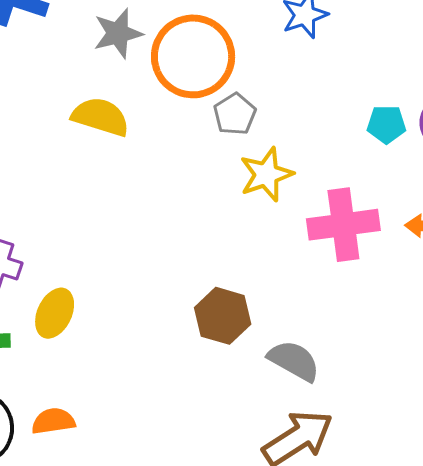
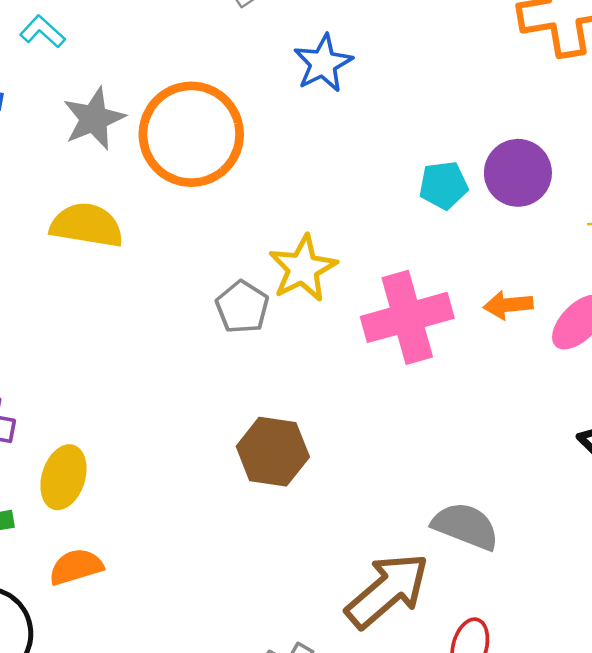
gray pentagon: (235, 114) -> (242, 307), moved
gray semicircle: (294, 361) -> (466, 526), moved
orange semicircle: (53, 421) -> (76, 567), moved

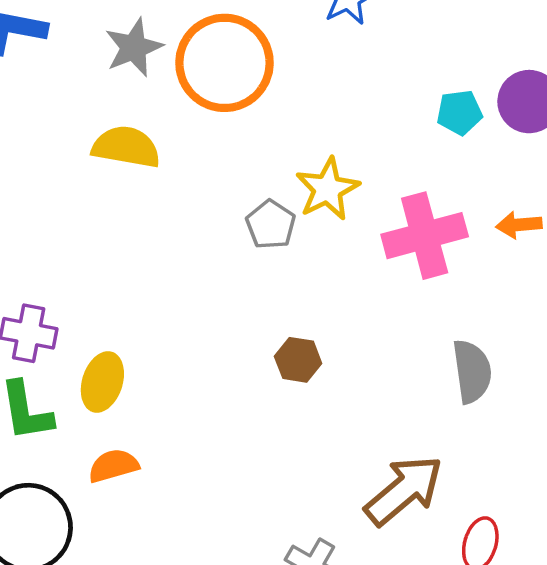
brown hexagon: (273, 452) -> (298, 360), size x0.7
gray semicircle: (466, 526) -> (472, 371), moved, turned 60

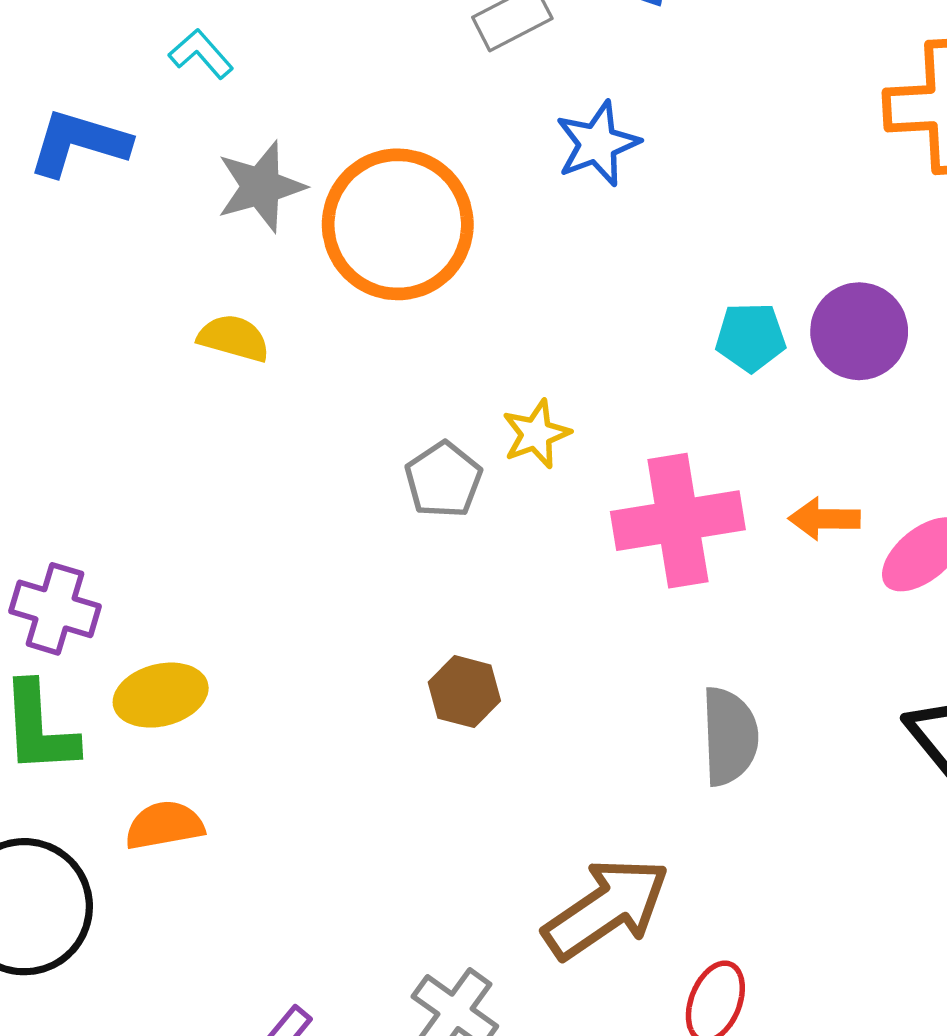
yellow semicircle: (126, 147) -> (234, 338), size x0.7
yellow star: (328, 189) -> (536, 434), size x0.7
yellow ellipse: (102, 382) -> (161, 695), turned 52

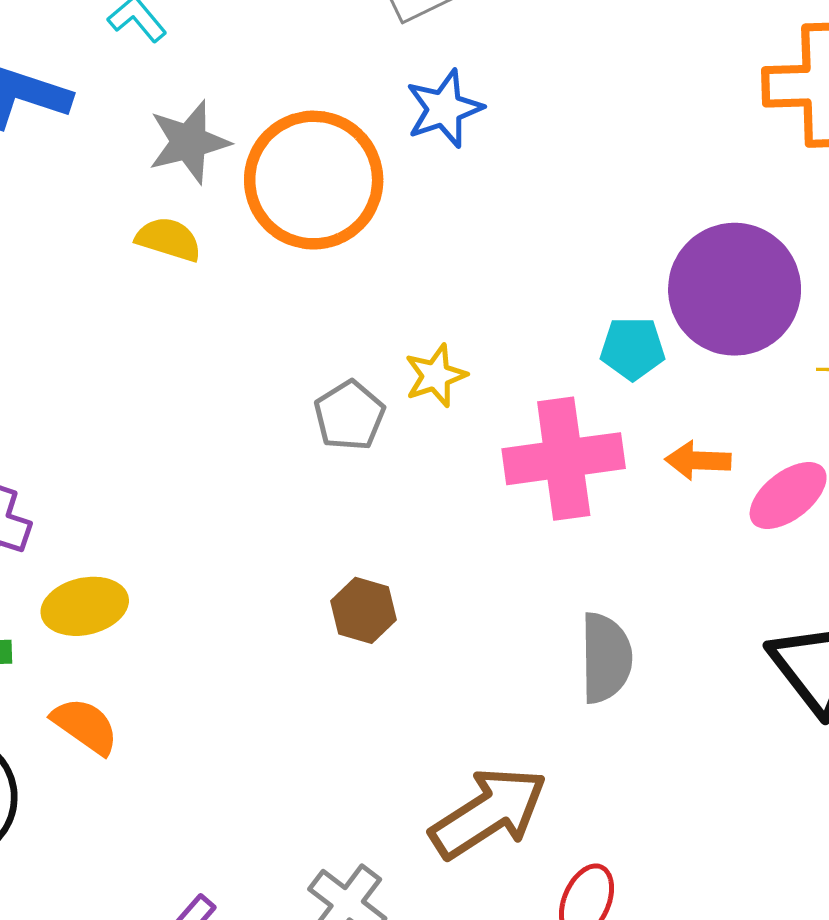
blue star: (598, 144) -> (444, 109), moved
purple circle: (859, 331) -> (735, 289), size x1.5
cyan pentagon: (751, 337) -> (633, 348), moved
yellow semicircle: (234, 338) -> (169, 239), moved
orange semicircle: (164, 825) -> (85, 726), turned 44

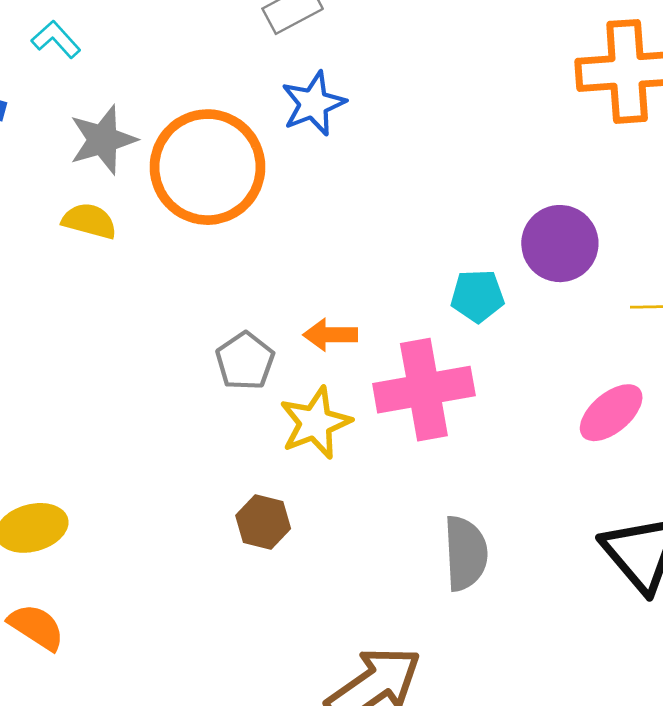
purple circle: (735, 289) -> (560, 244), size x0.7
yellow star: (436, 376) -> (315, 423), moved, size x1.4
orange arrow: (698, 460) -> (330, 335), moved

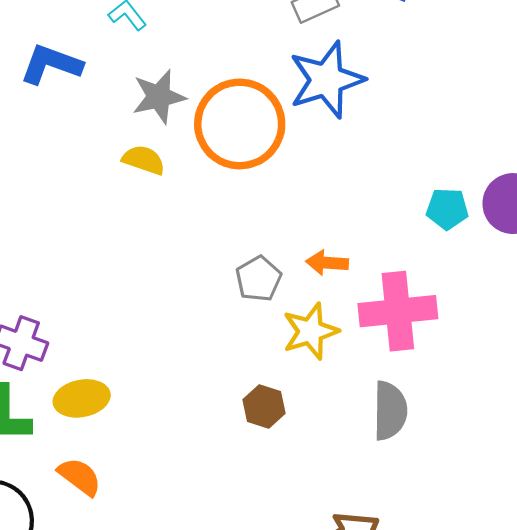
blue star: (313, 104) -> (327, 80), size x1.5
cyan pentagon: (477, 296) -> (447, 209), moved
gray semicircle: (466, 553) -> (390, 411), moved

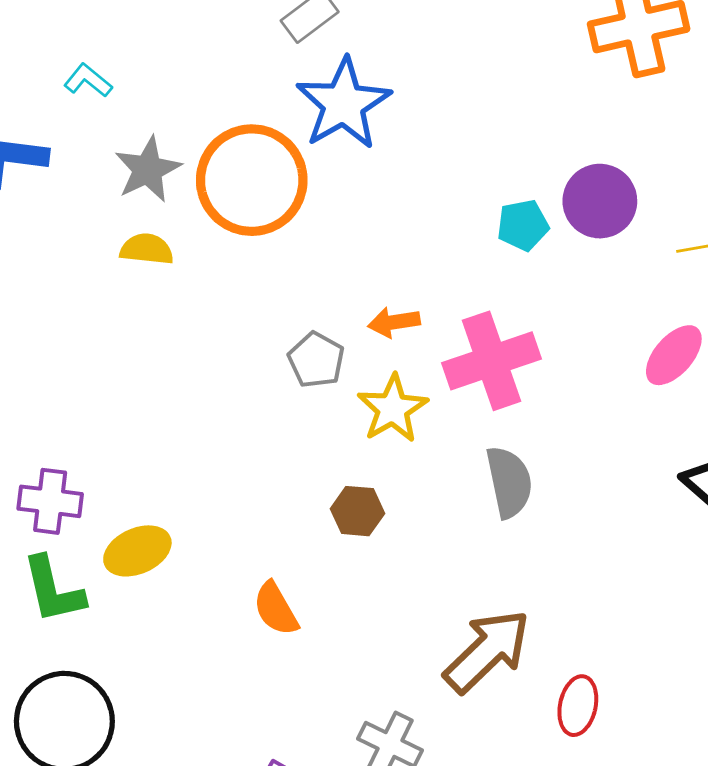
orange semicircle: (80, 477) -> (276, 609), moved, turned -144

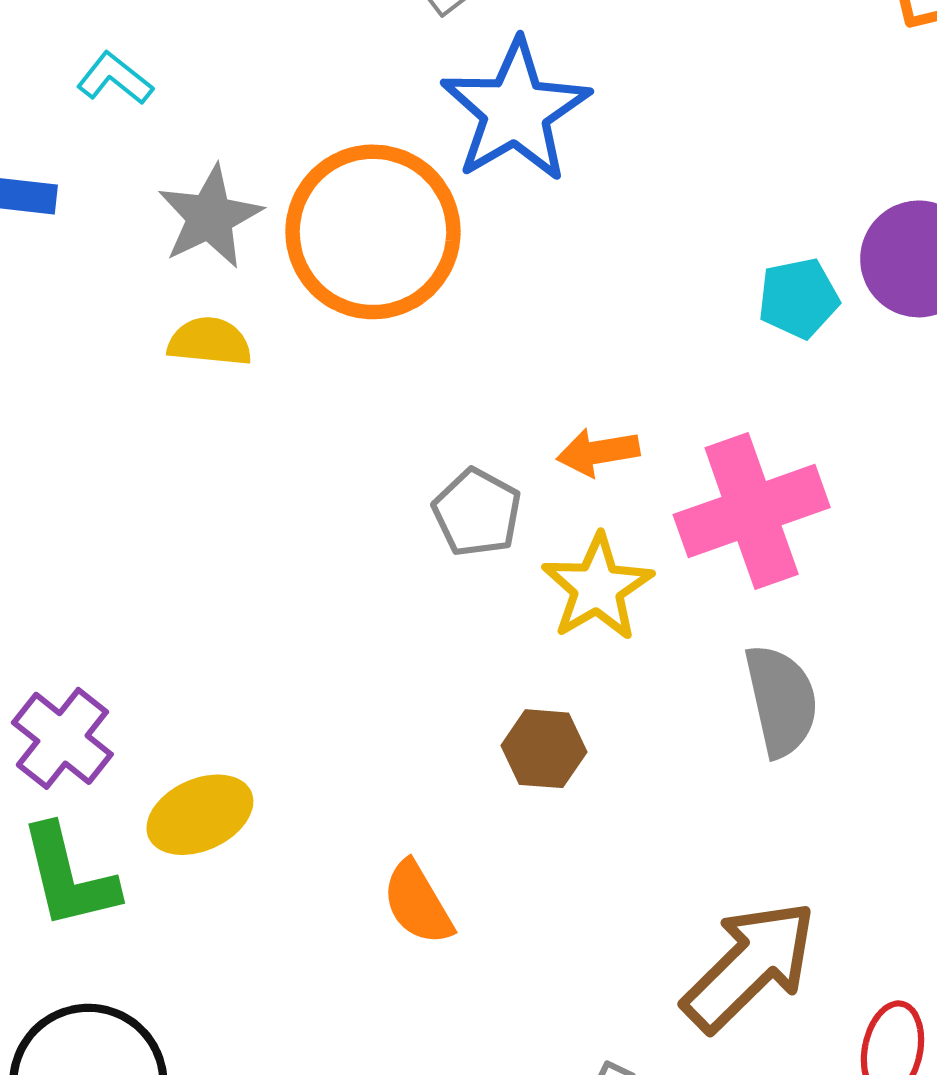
purple cross: (50, 501) -> (62, 738), turned 32

